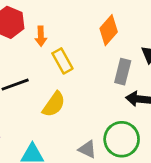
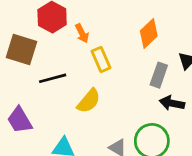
orange arrow: (41, 36) -> (82, 33), turned -30

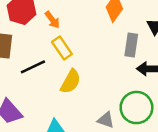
yellow rectangle: (101, 59) -> (62, 48), moved

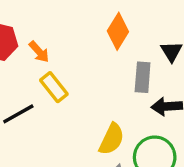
yellow semicircle: (71, 82) -> (112, 139), moved

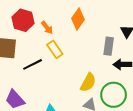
orange diamond: (118, 31) -> (78, 19), moved

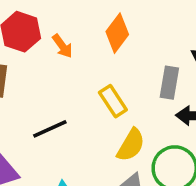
yellow rectangle: (55, 49) -> (113, 101), moved
black line: (33, 64) -> (50, 129), moved

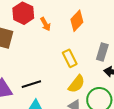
black line: (50, 129) -> (31, 84), moved

